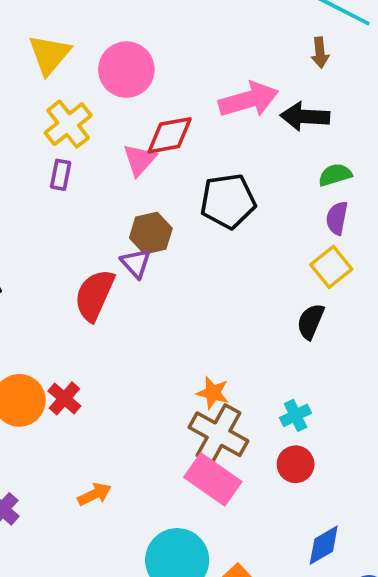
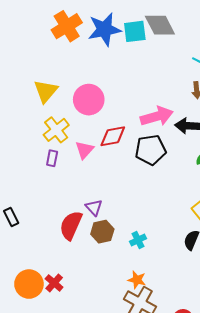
pink triangle: (140, 160) -> (85, 150), moved
black pentagon: (228, 201) -> (151, 150), moved
brown hexagon: (151, 233) -> (102, 232), moved
cyan cross: (296, 415) -> (138, 240), moved

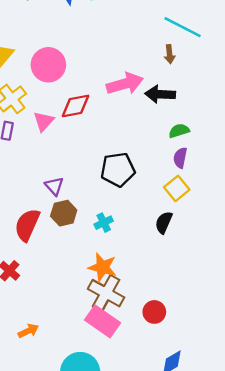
black pentagon: (151, 150) -> (118, 170), moved
red semicircle: (71, 225) -> (27, 225), moved
orange star: (137, 280) -> (103, 267), size x1.4

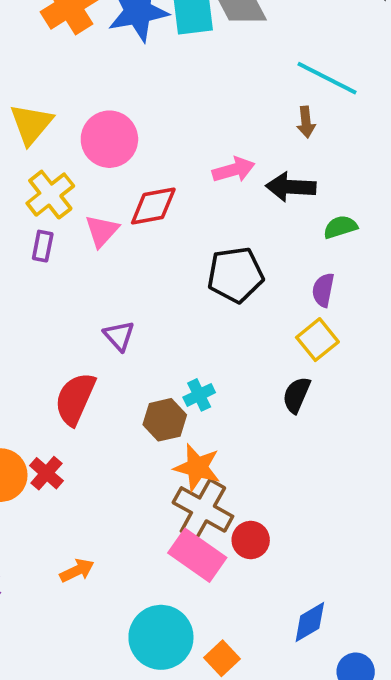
pink arrow: (125, 84) -> (233, 170), size x0.7
green semicircle: (179, 131) -> (340, 227), moved
black pentagon: (118, 170) -> (235, 275), moved
brown hexagon: (64, 213) -> (165, 420), moved
red circle: (154, 312) -> (251, 540), moved

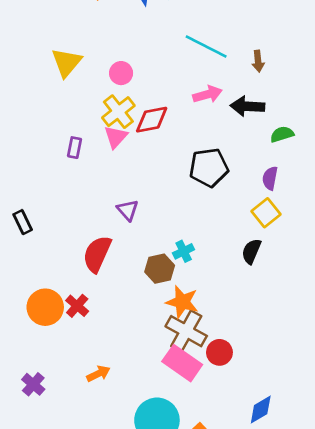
cyan line: (327, 78) -> (206, 46), moved
pink circle: (109, 139) -> (121, 73), size x0.6
yellow cross: (50, 195) -> (118, 112), moved

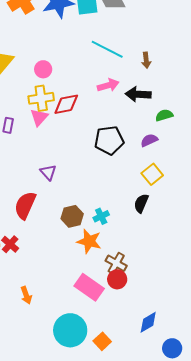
yellow cross: (118, 112) -> (41, 98), turned 30
purple semicircle: (270, 178) -> (149, 140), moved, turned 54
cyan cross: (184, 251) -> (101, 216), moved
brown cross: (186, 331) -> (116, 263), moved, size x0.7
orange arrow: (98, 374) -> (26, 295), turned 96

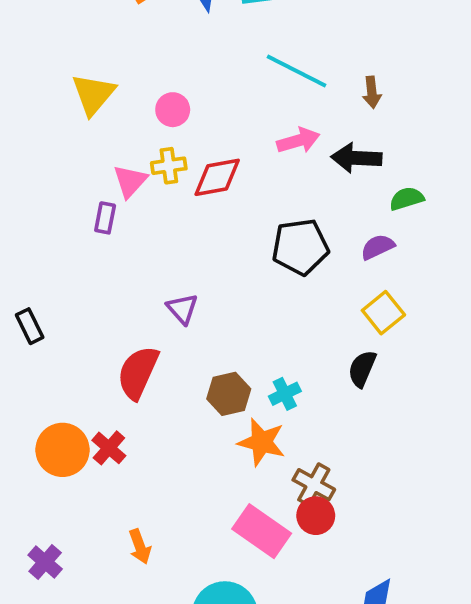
yellow cross: (41, 98) -> (169, 166), size x0.7
pink triangle: (39, 117) -> (130, 181), moved

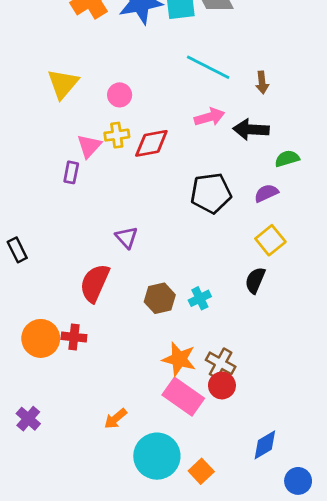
orange star: (262, 442) -> (179, 359), moved
red cross: (109, 448) -> (74, 337), turned -35
orange arrow: (140, 547) -> (115, 419), moved, turned 70

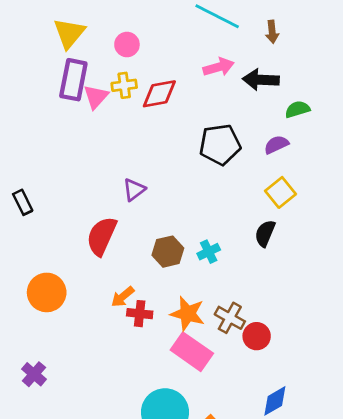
purple rectangle: (71, 172) -> (73, 80), moved, size x1.8
purple triangle: (127, 237) -> (134, 190), turned 35
red cross: (74, 337) -> (140, 314), moved
red circle: (222, 385) -> (257, 336), moved
orange arrow: (115, 419) -> (123, 297), moved

